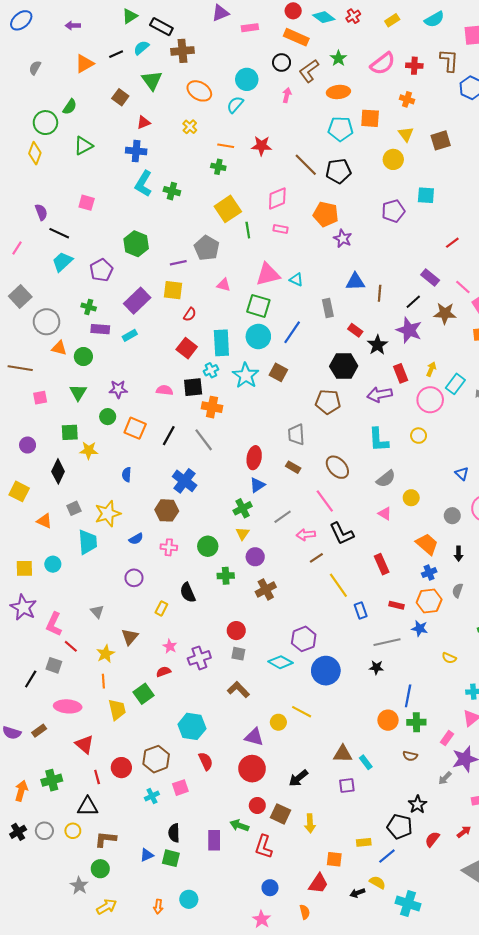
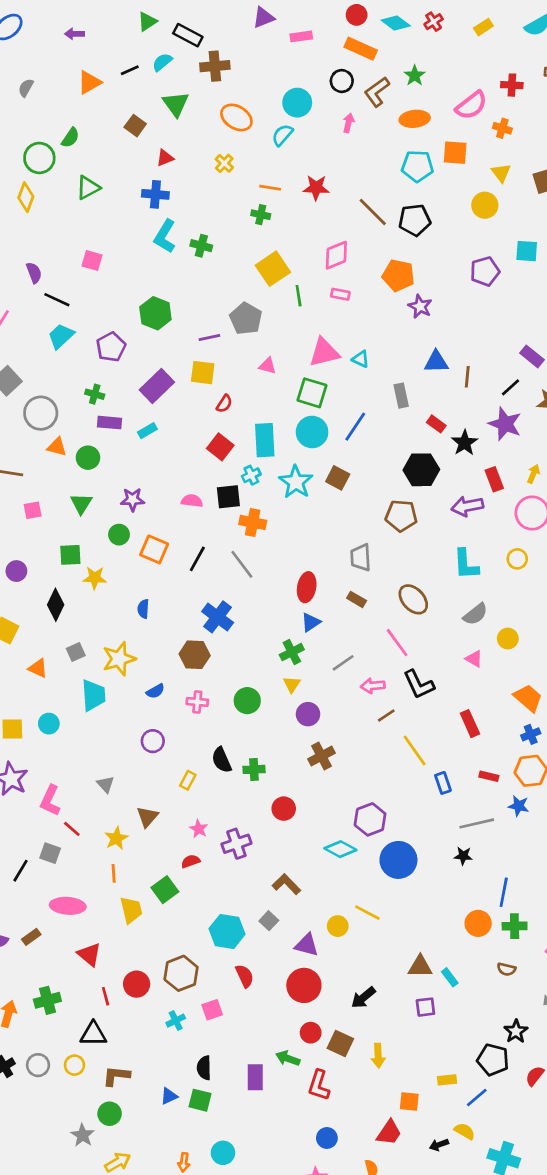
pink semicircle: (383, 64) -> (471, 105), moved
green cross: (226, 576) -> (254, 769), moved
gray square: (238, 654) -> (269, 921), moved, turned 32

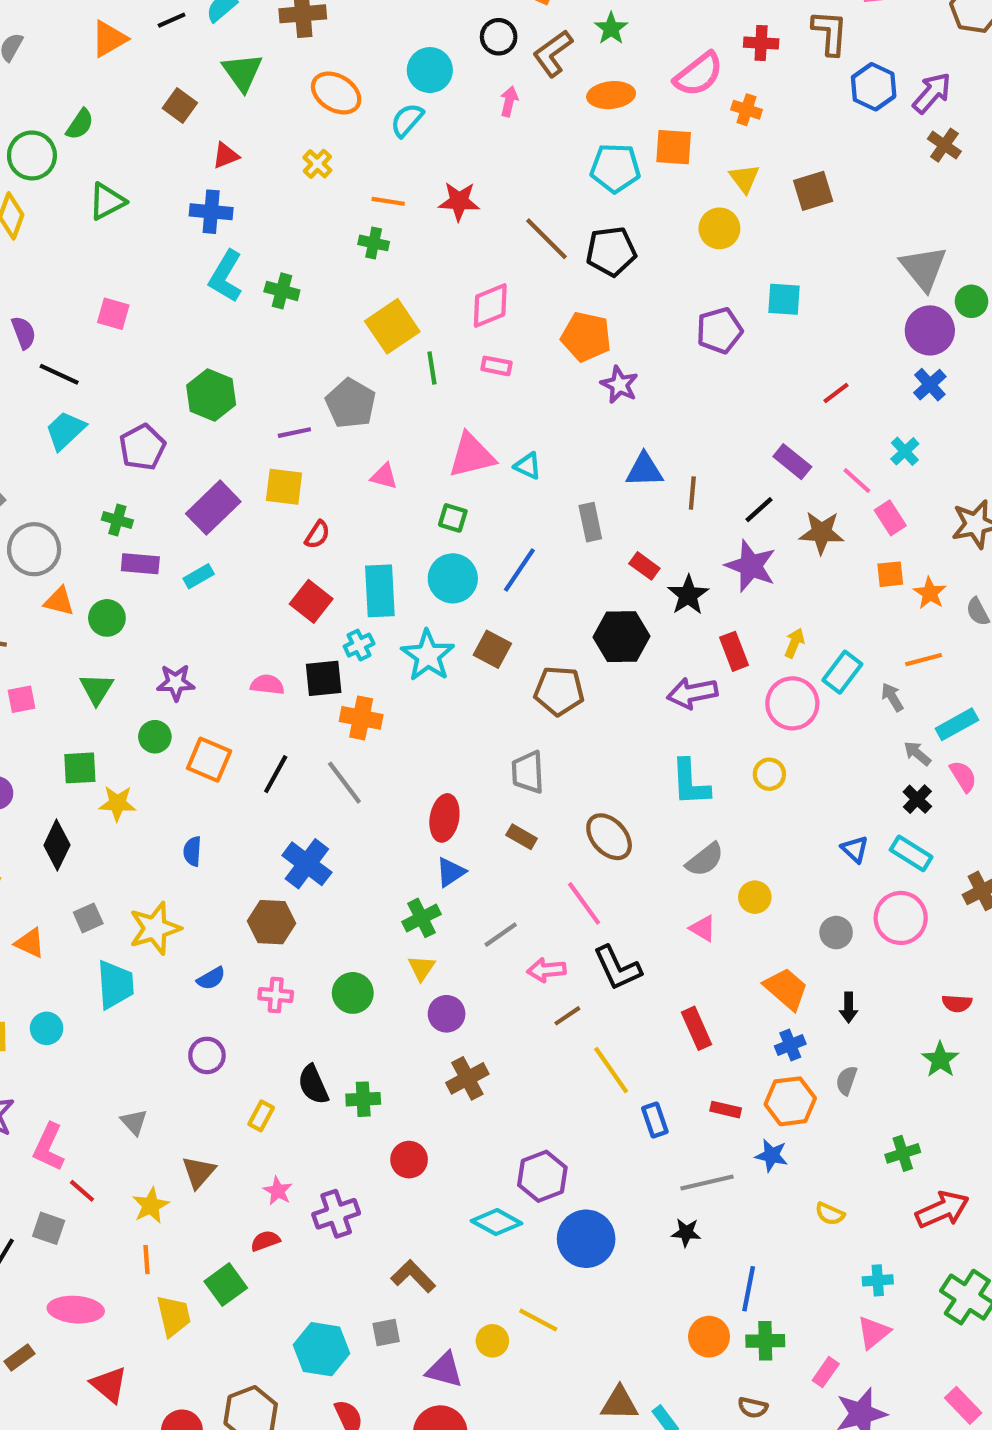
green square: (312, 393) -> (453, 518), size x0.6
brown pentagon: (401, 516) -> (559, 691), moved
gray square: (269, 921) -> (386, 1333), turned 36

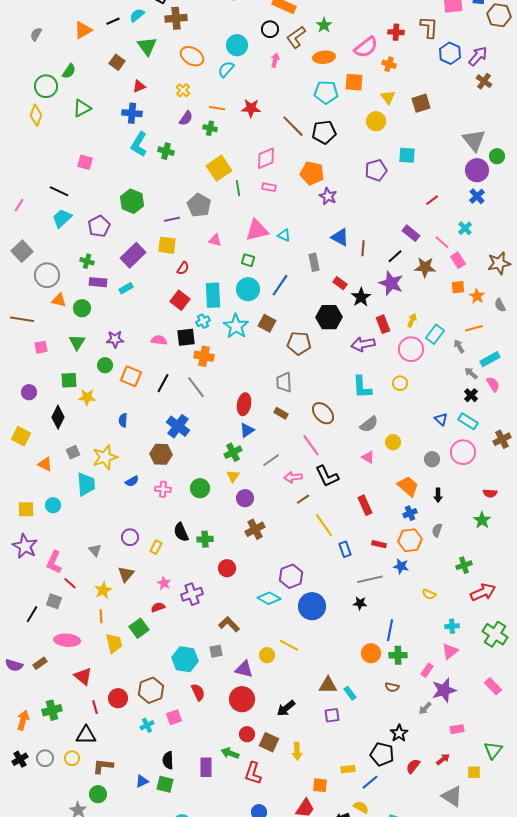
purple semicircle: (24, 333) -> (186, 118), moved, turned 56
blue triangle: (644, 470) -> (340, 237), turned 30
purple circle: (207, 1055) -> (130, 537), moved

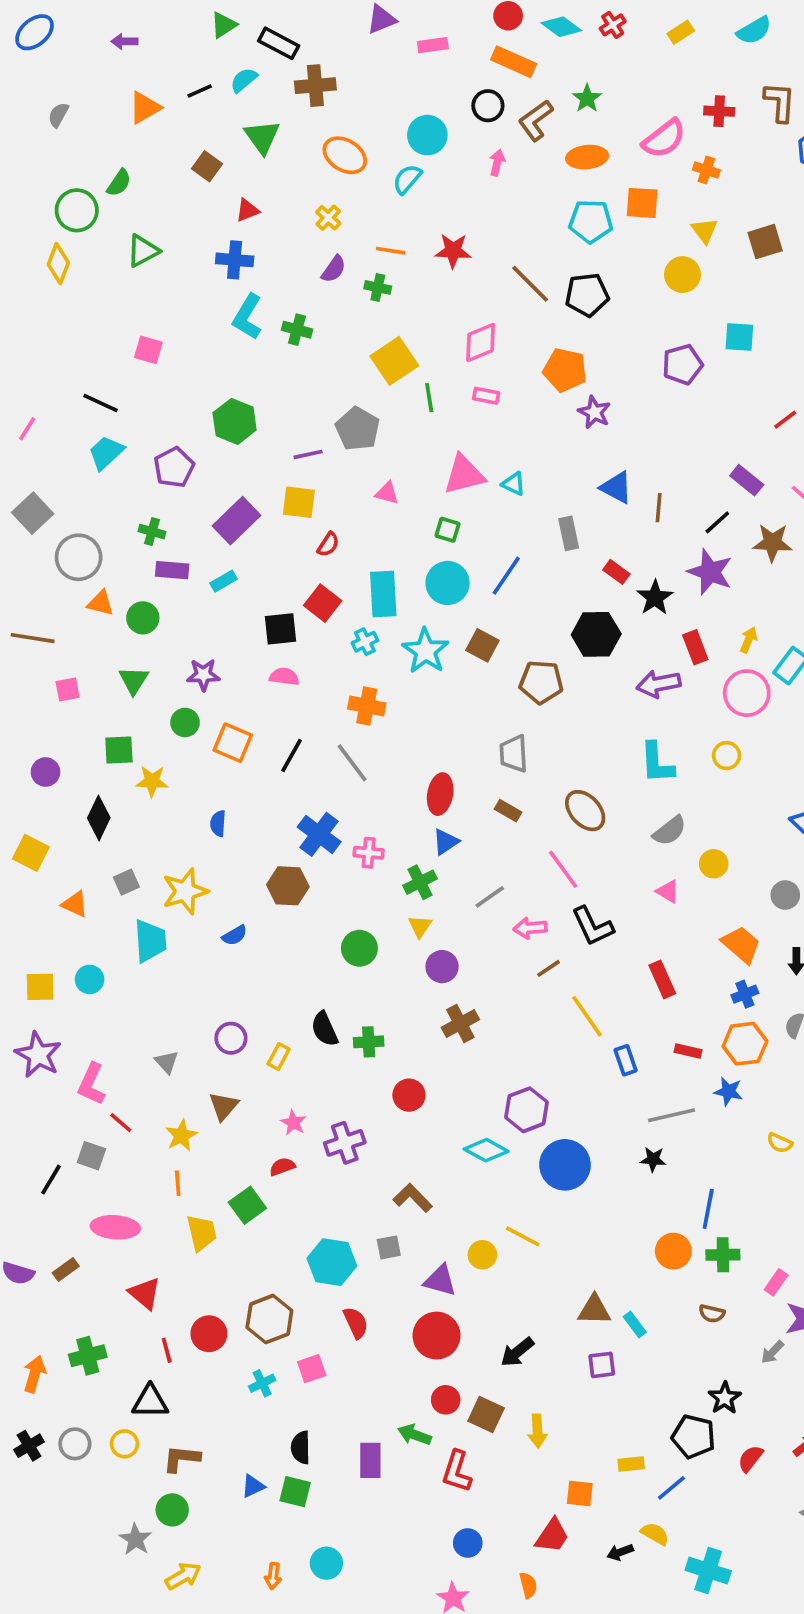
black square: (186, 337) -> (280, 629), moved
pink cross: (163, 489) -> (369, 853), moved

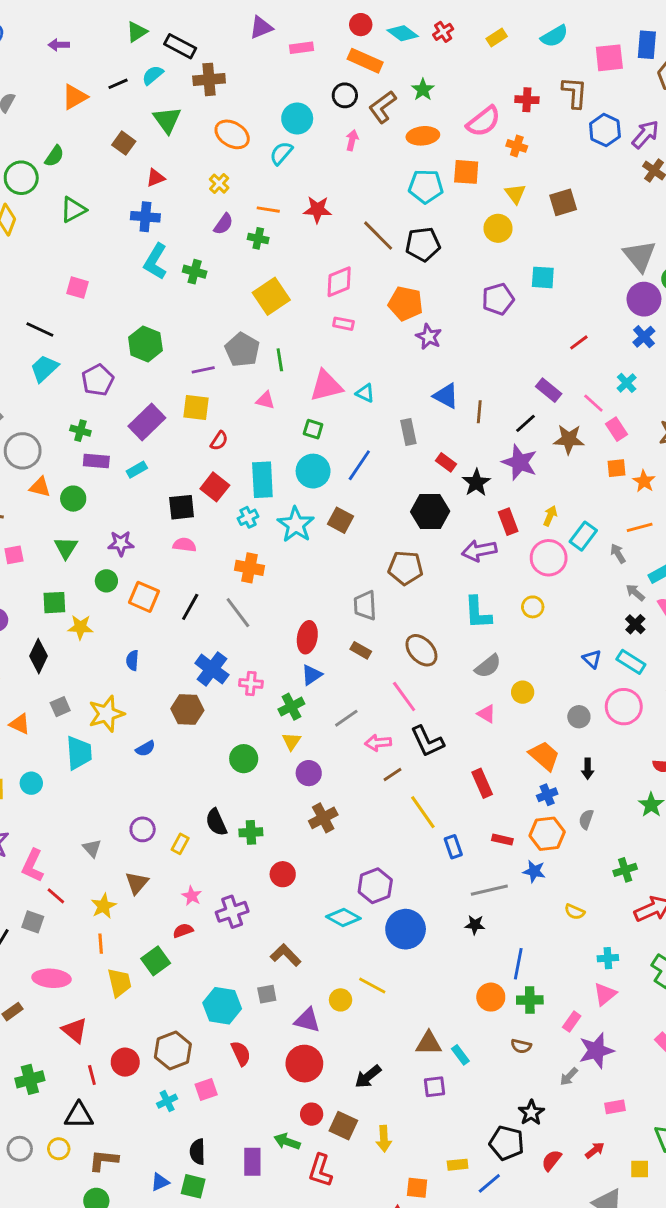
green line: (429, 398) -> (280, 360), moved
brown pentagon: (541, 682) -> (406, 568), moved

